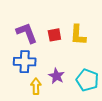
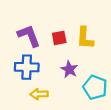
purple star: (56, 76) -> (69, 69), moved
yellow arrow: (36, 86) -> (39, 94), turned -91

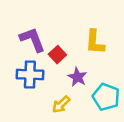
red square: (59, 38) -> (57, 55), moved, turned -32
yellow arrow: (39, 94) -> (61, 104), moved, turned -42

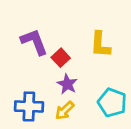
blue cross: (30, 75) -> (29, 107), moved
purple star: (77, 77) -> (67, 84), moved

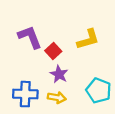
yellow L-shape: (100, 44) -> (88, 39), turned -110
yellow arrow: (65, 110) -> (57, 98), turned -126

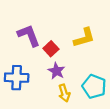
blue cross: (25, 94) -> (17, 78), moved
yellow arrow: (57, 98) -> (64, 93), moved, turned 63

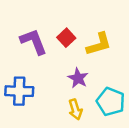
red square: (51, 49) -> (66, 38), moved
purple star: (56, 71) -> (78, 78), moved

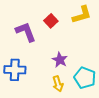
red square: (66, 38) -> (51, 21), moved
yellow L-shape: (99, 44) -> (82, 15), moved

